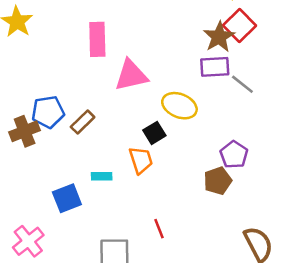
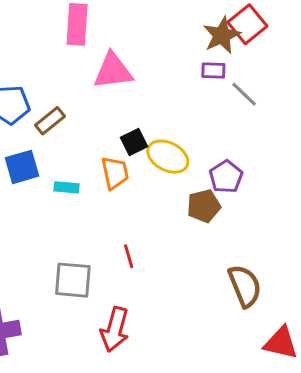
purple rectangle: (215, 67) -> (213, 70), size x0.7
yellow ellipse: (179, 106) -> (168, 157), moved
blue square: (67, 198) -> (22, 167), moved

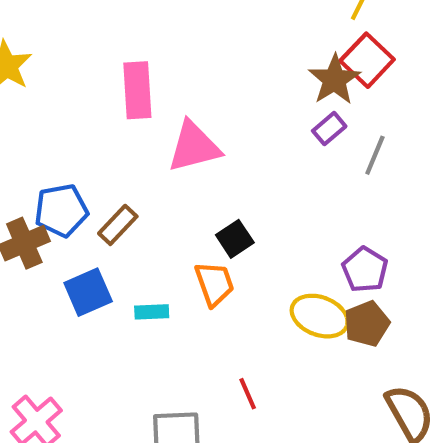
purple rectangle: (213, 70) -> (329, 129), turned -35
gray line: (244, 94) -> (375, 155), turned 76
yellow ellipse: (168, 157) -> (320, 316), moved
brown pentagon: (204, 206) -> (367, 324), moved

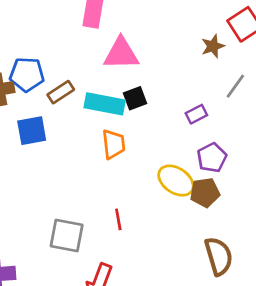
brown star: (334, 80) -> (213, 46), moved, size x0.7
purple rectangle: (329, 129) -> (196, 114), moved
black square: (235, 239) -> (135, 98), moved
cyan rectangle: (152, 312) -> (105, 104), moved, size x1.8

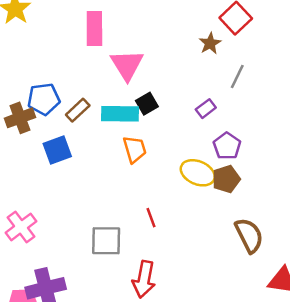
pink triangle: (121, 54) -> (127, 65), turned -51

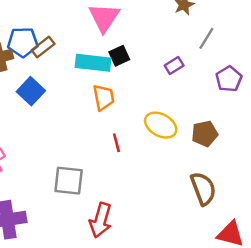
brown rectangle: (78, 110) -> (43, 47), moved
purple pentagon: (227, 146) -> (229, 79), moved
blue square: (57, 150) -> (31, 91), turned -32
brown pentagon: (226, 179) -> (205, 134), moved
red line: (151, 218) -> (116, 143), moved

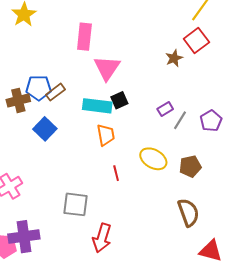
gray line: (206, 38) -> (180, 120), moved

